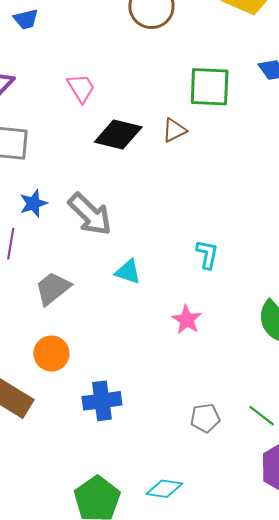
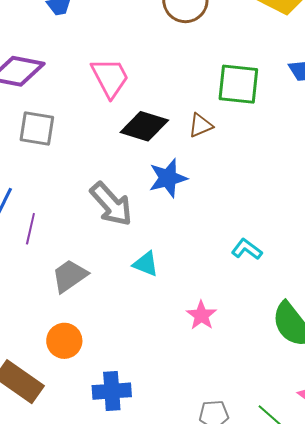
pink trapezoid: (81, 88) -> (110, 78), size x1.4
blue star: (33, 203) -> (168, 178), moved, size x1.4
cyan L-shape: (207, 254) -> (247, 249), moved, turned -68

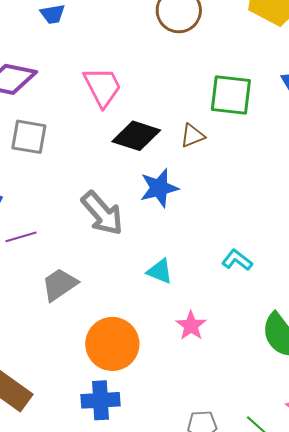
purple line: (30, 229) -> (21, 237), turned 60
cyan triangle: (146, 264) -> (160, 271), moved
orange circle: (64, 341) -> (112, 344), moved, size x1.5

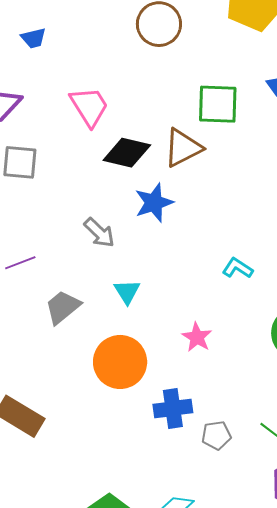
brown triangle: (192, 136) -> (183, 148), size x1.6
gray arrow: (102, 213) -> (99, 233), size x0.7
cyan triangle: (160, 271) -> (127, 292), moved, turned 40
blue cross: (100, 400) -> (173, 408), moved

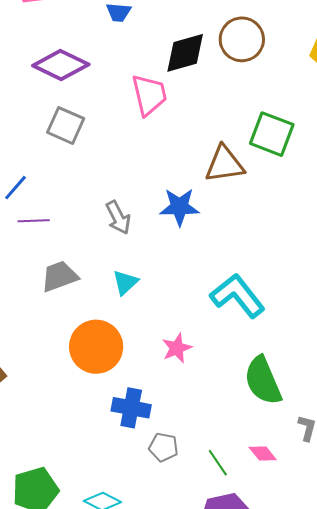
black diamond: (127, 153) -> (185, 53), moved, turned -48
cyan L-shape: (238, 268) -> (238, 296), size x1.8

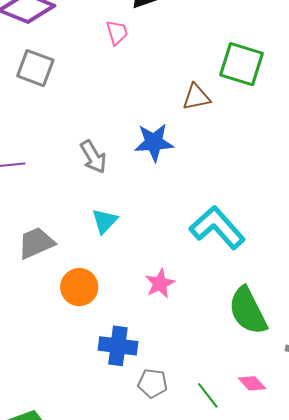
pink trapezoid: (149, 95) -> (117, 32), size x0.6
brown triangle: (225, 164) -> (196, 97), size x0.7
gray trapezoid: (59, 276) -> (36, 243), moved
orange circle: (96, 347) -> (79, 287), size x0.7

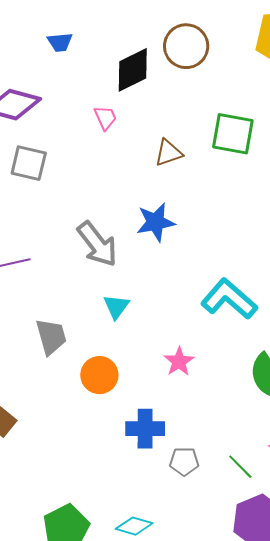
brown triangle: (196, 97) -> (168, 153), moved
gray arrow: (93, 157) -> (97, 244), size x1.4
gray trapezoid: (36, 243) -> (51, 337), turned 105

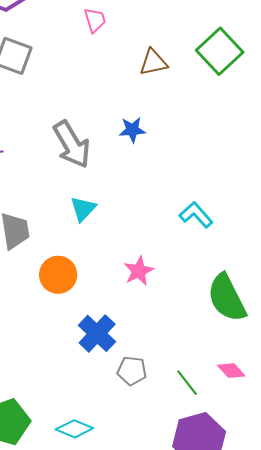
green square: (233, 134) -> (220, 51), turned 30
blue star: (156, 222) -> (132, 130), size x0.7
cyan L-shape: (229, 299) -> (196, 215), size x0.6
blue cross: (145, 429) -> (97, 333), turned 36

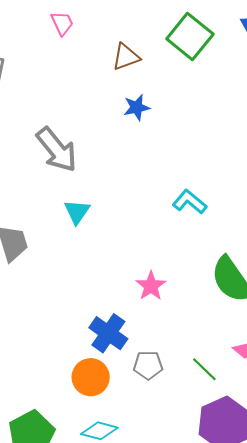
blue star: (132, 130) -> (137, 107), moved
pink star: (139, 271) -> (151, 286), moved
orange circle: (58, 275) -> (91, 377), moved

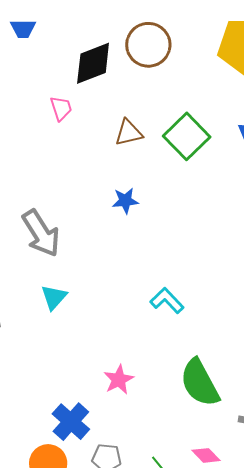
brown triangle: (126, 57) -> (129, 133), moved

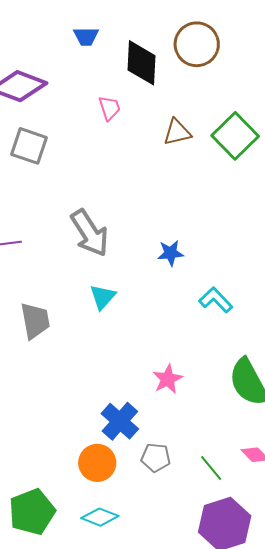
blue trapezoid: (23, 29) -> (86, 36), moved
black diamond: (93, 63) -> (141, 63), turned -66
blue star: (125, 201) -> (171, 253), moved

